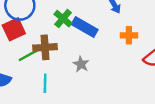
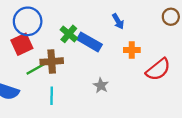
gray star: (81, 64) -> (101, 85), moved

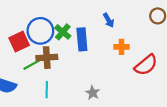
blue circle: (28, 21) -> (40, 31), moved
blue rectangle: (89, 42) -> (82, 39), turned 55
gray star: (101, 85) -> (93, 93), moved

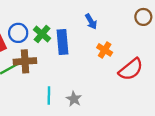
blue circle: (40, 31) -> (18, 33), size x0.7
orange cross: (121, 47) -> (105, 50), turned 32
cyan line: (47, 90) -> (49, 95), moved

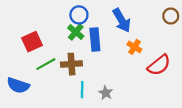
blue arrow: (91, 22) -> (122, 20), size x1.6
blue circle: (18, 33) -> (79, 15), moved
brown cross: (25, 61) -> (71, 64), moved

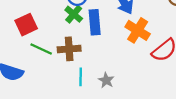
orange cross: (134, 47) -> (138, 30), size x1.5
green line: (46, 64) -> (41, 49), turned 54

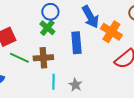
blue rectangle: (95, 22) -> (76, 43), moved
orange cross: (138, 30) -> (111, 32), moved

